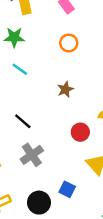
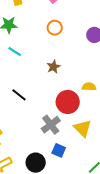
red circle: (80, 132) -> (68, 102), size x1.5
gray cross: (32, 155) -> (51, 125), moved

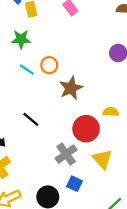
orange circle: (55, 28) -> (49, 65), moved
brown star: (54, 67) -> (71, 88), size x1.5

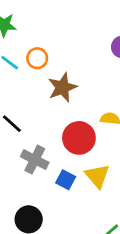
gray cross: (66, 154) -> (35, 160), moved, turned -30
blue square: (74, 184) -> (66, 180), moved

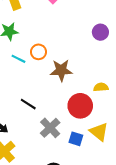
brown star: (62, 87) -> (61, 70), turned 30
gray cross: (35, 160) -> (50, 128), turned 30

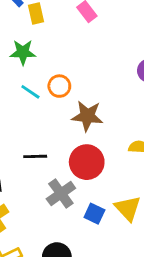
black line: (28, 104) -> (35, 156), turned -42
red circle: (80, 106) -> (87, 162), moved

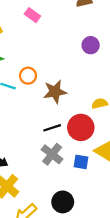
black line: (35, 156) -> (52, 128), moved
red circle: (87, 162) -> (81, 127), moved

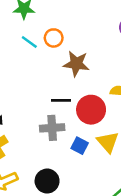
gray cross: (52, 154) -> (52, 128), turned 30

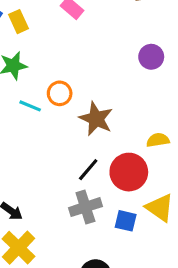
brown star: (76, 64) -> (96, 119), turned 30
black line: (61, 100) -> (88, 170), turned -36

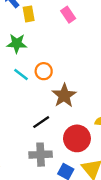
black line: (88, 170) -> (41, 122), moved

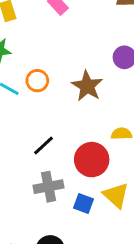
brown star: (64, 96) -> (87, 86), moved

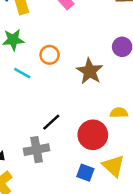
orange circle: (37, 81) -> (50, 55), moved
gray cross: (49, 187) -> (37, 150), moved

